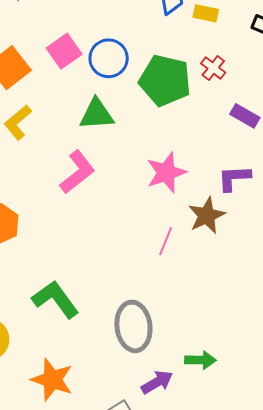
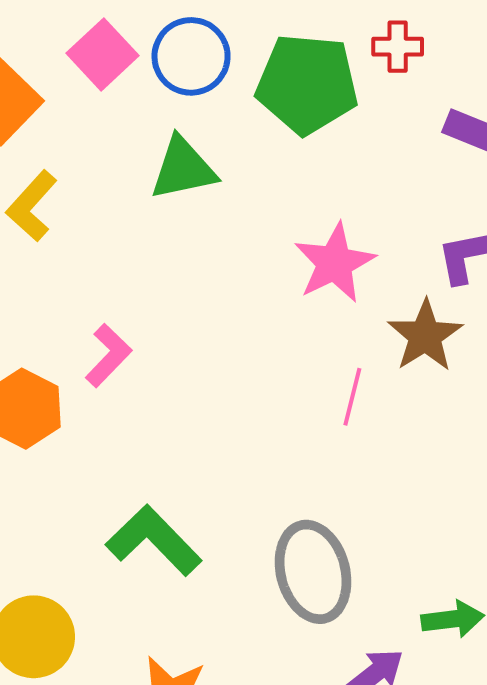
red cross: (213, 68) -> (398, 47), turned -30
pink L-shape: (77, 172) -> (108, 355), moved, size x0.7

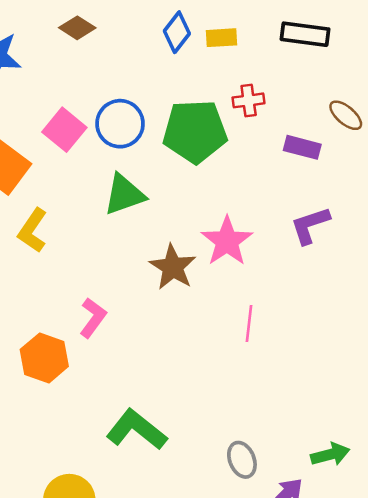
brown star: (425, 336) -> (173, 267), moved
gray ellipse: (313, 572) -> (242, 460), moved, size x0.6

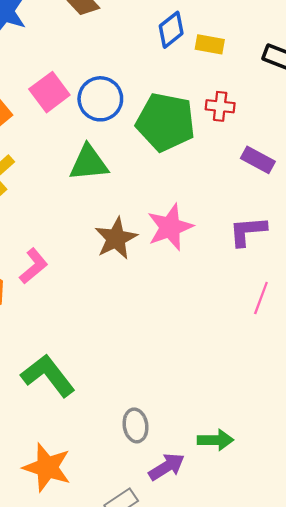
pink line: (249, 323) -> (261, 298), moved

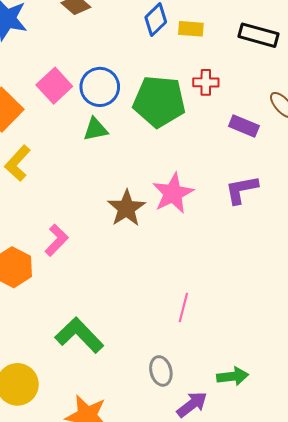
green triangle: (89, 163) -> (96, 129), moved, size x0.7
pink line: (261, 298) -> (183, 307), moved

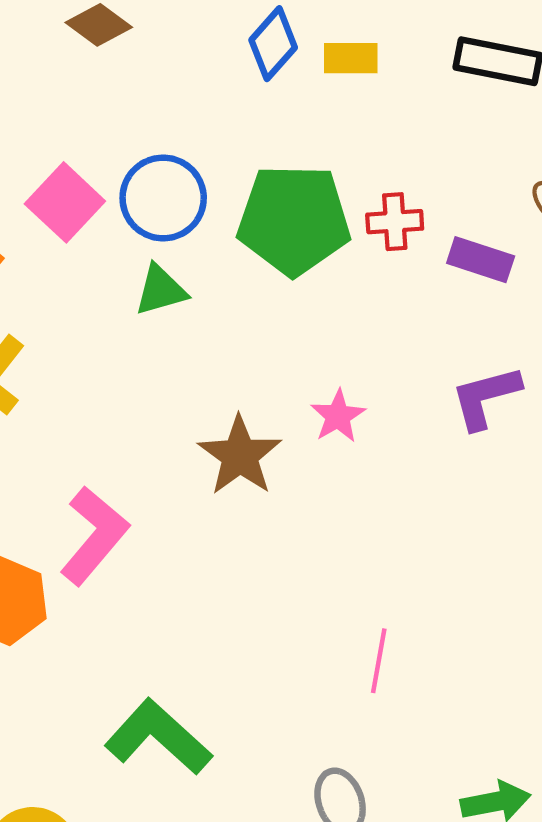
red cross: (206, 82) -> (395, 222), moved
pink star: (173, 193) -> (338, 416), size x0.6
pink L-shape: (57, 240) -> (94, 536), size x1.4

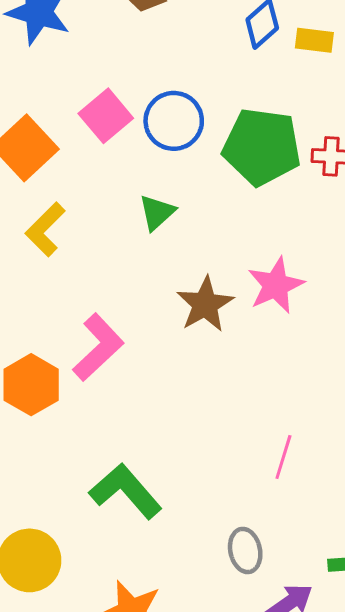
green triangle: (161, 290) -> (157, 212), moved, turned -33
pink star: (338, 416) -> (276, 285), size x1.5

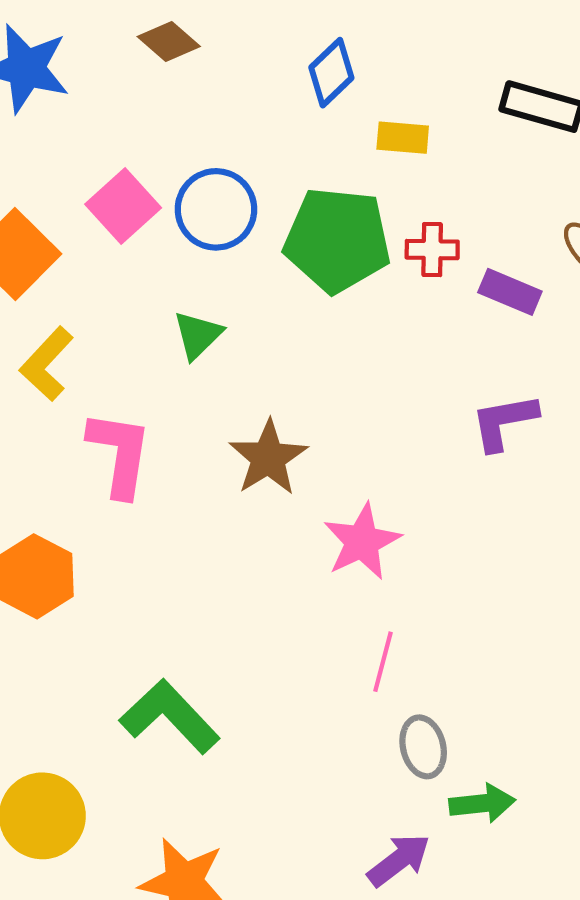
yellow rectangle: (314, 40) -> (403, 138), moved
pink star: (276, 285) -> (362, 542), moved
pink L-shape: (98, 347) -> (120, 454), moved, turned -36
gray ellipse: (245, 550) -> (423, 747), moved

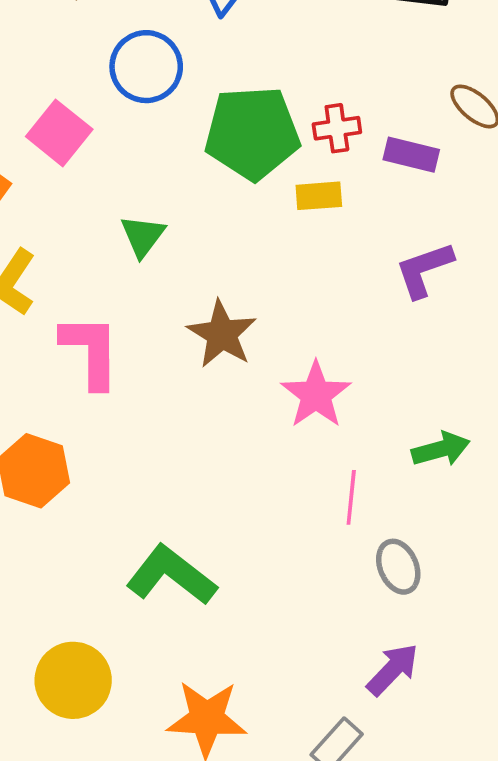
yellow rectangle: (403, 138) -> (319, 196), moved
blue circle: (216, 209) -> (146, 67), moved
green arrow: (482, 803) -> (441, 449), moved

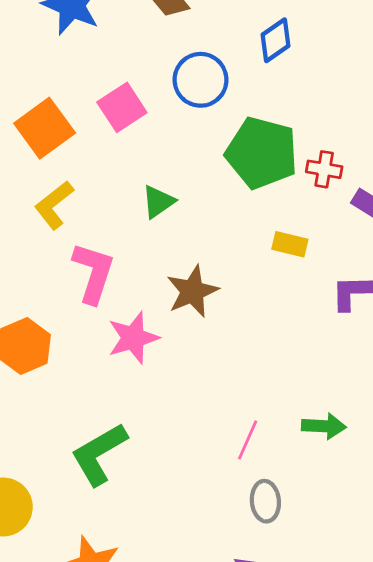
yellow rectangle: (319, 196) -> (290, 244), moved
pink star: (316, 395) -> (133, 338), moved
green L-shape: (171, 575) -> (99, 454), turned -86

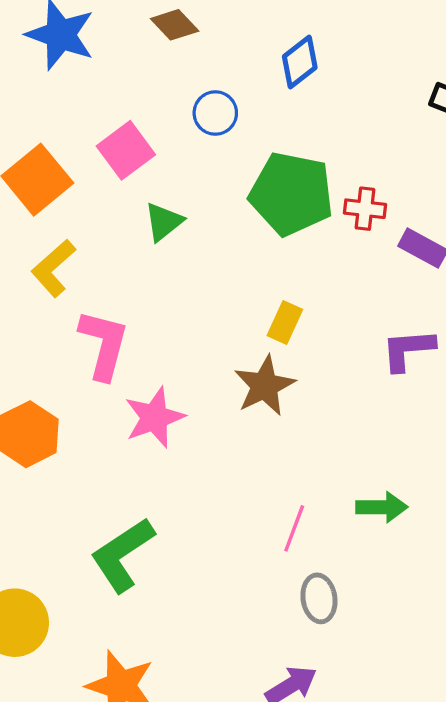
blue circle: (201, 80) -> (215, 113), size x0.7
green triangle: (158, 202) -> (164, 222), moved
yellow rectangle: (290, 244) -> (285, 322), moved, turned -76
brown star: (192, 291) -> (265, 386), moved

